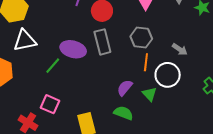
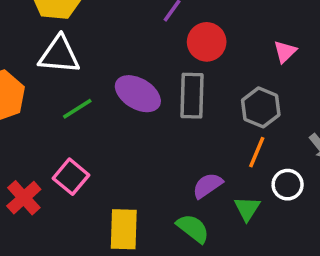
green line: (53, 66) -> (77, 109), moved
white circle: (168, 75) -> (288, 185), size x0.7

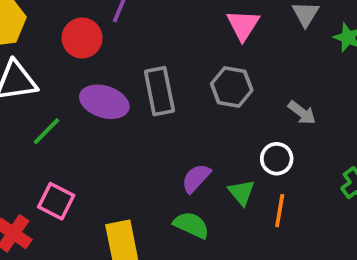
red circle: (207, 42) -> (82, 38), moved
pink triangle: (285, 52) -> (243, 25), size x1.4
orange line: (257, 152) -> (280, 211), moved

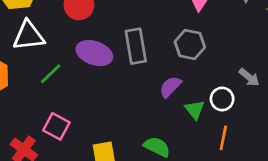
gray arrow: (302, 113) -> (249, 77), moved
purple semicircle: (196, 178) -> (170, 87), moved
green triangle: (241, 192) -> (195, 110), moved

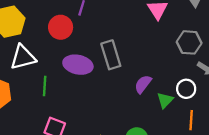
gray hexagon: (190, 44) -> (189, 42), moved
green line: (51, 74) -> (45, 86), turned -36
green triangle: (195, 110) -> (165, 100), turned 30

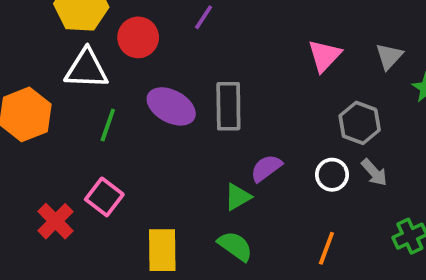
red circle: (61, 27) -> (138, 37), moved
white circle: (186, 89) -> (332, 175), moved
green triangle: (165, 100) -> (238, 197), moved

